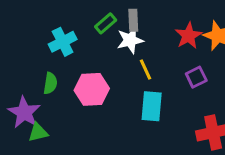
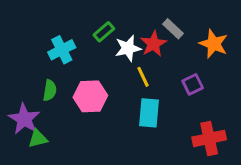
gray rectangle: (133, 20) -> (173, 29), moved, turned -45
red star: (189, 36) -> (153, 44), moved

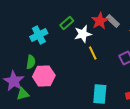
red star: (153, 44) -> (100, 21), moved
pink hexagon: (90, 96) -> (44, 76), moved
cyan rectangle: (149, 113) -> (100, 94), moved

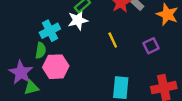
white star: (83, 34) -> (78, 20), moved
cyan cross: (39, 35) -> (50, 31), moved

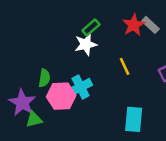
cyan cross: (50, 31) -> (81, 87), moved

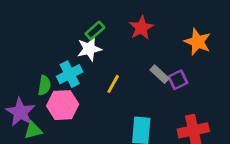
gray rectangle: (150, 25) -> (160, 74), moved
yellow line: (125, 66) -> (113, 84), moved, turned 54
cyan cross: (81, 87) -> (70, 74), moved

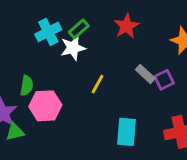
cyan cross: (70, 74) -> (48, 32), moved

